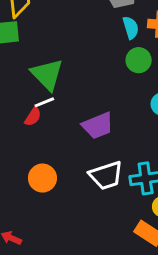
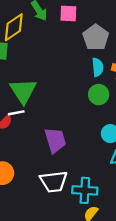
purple trapezoid: (98, 126) -> (55, 140), turned -96

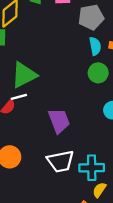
gray pentagon: (96, 37) -> (91, 17), turned 30
green triangle: (23, 91) -> (24, 75), turned 40

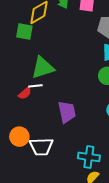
white trapezoid: (61, 161) -> (41, 147), moved

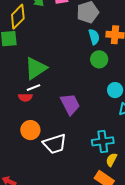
red semicircle: (25, 93) -> (25, 97), turned 56
orange circle: (19, 137) -> (30, 130), moved

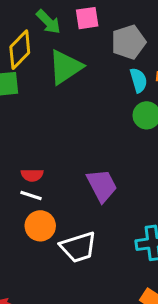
green triangle: (36, 68) -> (65, 67), moved
white line: (33, 88) -> (31, 195), moved, turned 40

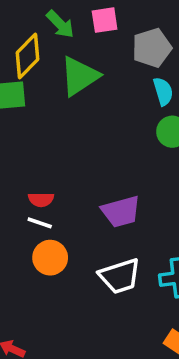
purple trapezoid: (102, 185) -> (121, 212), turned 102
white trapezoid: (78, 247) -> (120, 276), moved

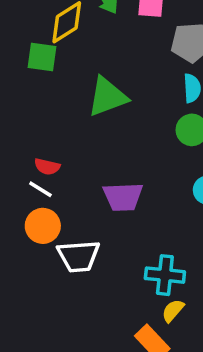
green triangle: (79, 76) -> (107, 97), moved
white trapezoid: (120, 276) -> (79, 256), moved

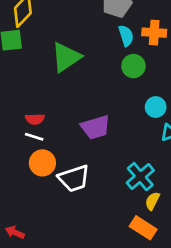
cyan cross: (165, 275) -> (140, 177), turned -32

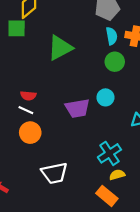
cyan circle: (156, 107) -> (105, 97), moved
white trapezoid: (74, 178) -> (54, 173), moved
yellow semicircle: (152, 201) -> (117, 175), turned 40

